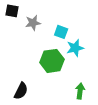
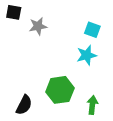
cyan square: (61, 32) -> (92, 30), moved
green hexagon: (52, 61) -> (60, 90), moved

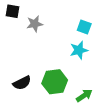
black semicircle: (24, 105) -> (22, 83), moved, turned 36
green arrow: (92, 105) -> (84, 95), turned 49

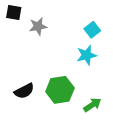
cyan square: (84, 27) -> (92, 30), turned 32

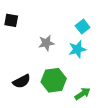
black square: (14, 13) -> (11, 20), moved
gray star: (38, 26) -> (46, 43), moved

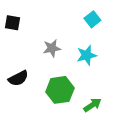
cyan square: (83, 27) -> (92, 19), moved
black semicircle: (22, 81) -> (18, 78), moved

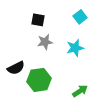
black square: (13, 23) -> (38, 20), moved
green hexagon: (60, 90) -> (39, 80), moved

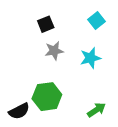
black square: (38, 20) -> (46, 24), turned -32
black semicircle: (16, 68) -> (19, 111), moved

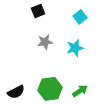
black square: (46, 24) -> (38, 11), moved
green hexagon: (47, 97) -> (50, 89), moved

